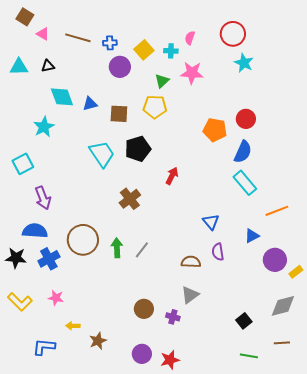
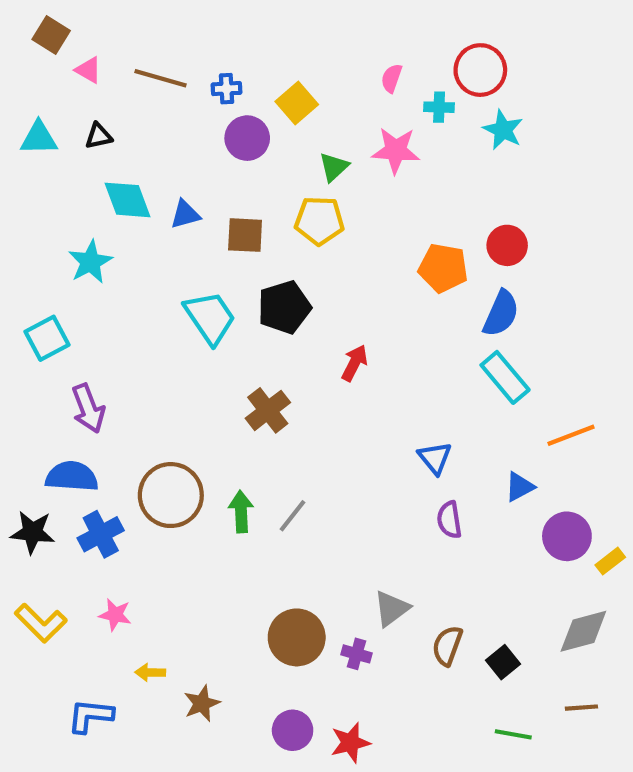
cyan cross: (171, 51) -> (439, 107), moved
brown semicircle: (191, 262) -> (447, 646), moved, turned -72
brown circle: (144, 309) -> (297, 637), size x1.4

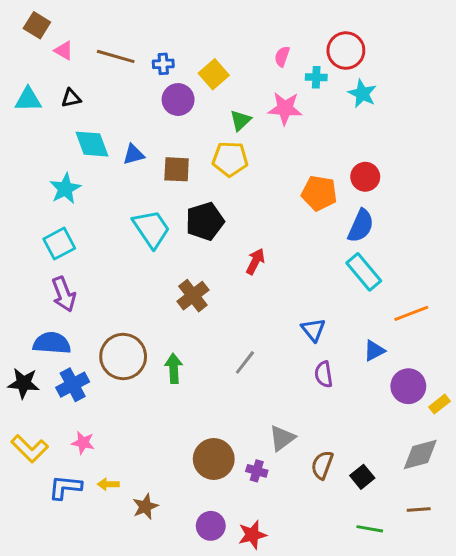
cyan square: (47, 338) -> (59, 244), moved
gray line: (293, 516) -> (245, 362), moved
blue L-shape: (90, 716) -> (65, 487), moved

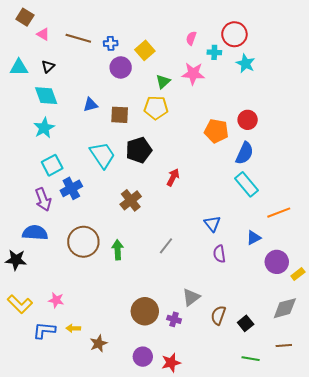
black triangle: (71, 98) -> (48, 66), turned -32
cyan diamond: (92, 144) -> (46, 96), moved
cyan square: (59, 244) -> (52, 165), moved
blue cross: (73, 385) -> (71, 188), moved

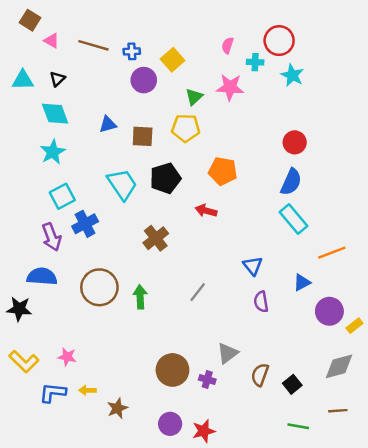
orange pentagon: (216, 131) -> (223, 171), moved
red arrow: (173, 177) -> (206, 211), turned -102

